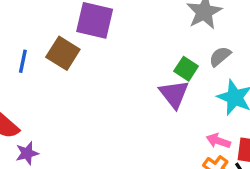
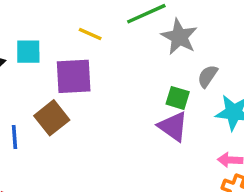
brown square: (63, 53) -> (52, 118), turned 36

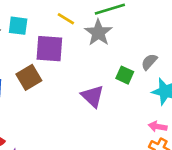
gray star: (179, 37) -> (98, 33), moved
purple triangle: (173, 126) -> (93, 96), moved

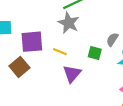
yellow line: (66, 19) -> (60, 52), moved
purple triangle: (93, 96) -> (72, 74), turned 36

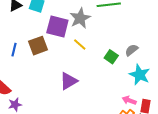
gray star: (69, 23) -> (80, 18), moved
purple triangle: (72, 74) -> (69, 81), moved

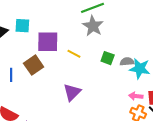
gray star: (80, 18) -> (93, 26), moved
gray semicircle: (132, 50) -> (127, 62), moved, turned 48

